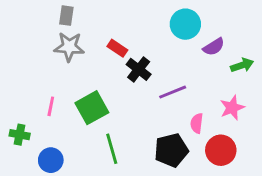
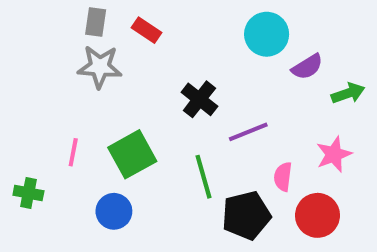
red rectangle: (117, 48) -> (147, 30), moved
green line: (112, 149) -> (204, 177), moved
blue circle: (51, 160) -> (114, 211), moved

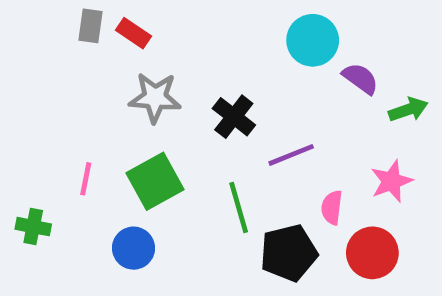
gray rectangle: (96, 22) -> (91, 26), moved
red rectangle: (147, 30) -> (134, 33), moved
gray star: (100, 67) -> (155, 98), moved
purple semicircle: (307, 67) -> (360, 78), turned -112

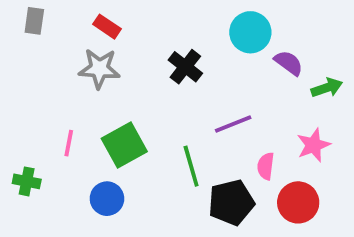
gray rectangle: (91, 26) -> (34, 21), moved
gray star: (155, 98) -> (99, 69), moved
black cross: (234, 117) -> (185, 67), moved

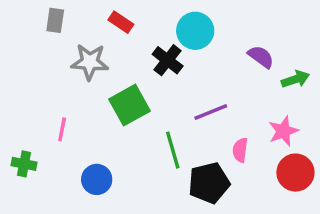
gray rectangle: (34, 21) -> (55, 20), moved
red rectangle: (107, 27) -> (121, 22), moved
cyan circle: (250, 32) -> (195, 31), moved
green square: (124, 145) -> (130, 105), moved
red circle: (298, 202) -> (295, 173), moved

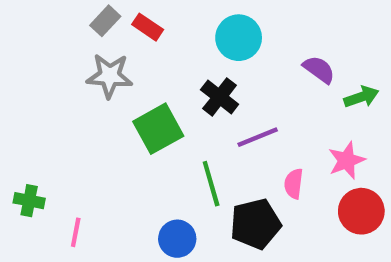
gray rectangle: (55, 20) -> (105, 21), moved, turned 35
black cross: (168, 60) -> (220, 97), moved
pink line: (62, 129) -> (76, 232), moved
blue circle: (97, 179) -> (177, 239), moved

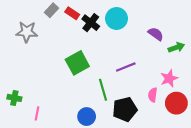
gray star: (110, 76) -> (27, 32), moved
black cross: (220, 97) -> (91, 23), moved
pink semicircle: (294, 184) -> (153, 95), moved

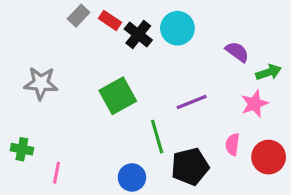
gray star: (27, 32) -> (41, 83), moved
pink star: (169, 78) -> (254, 104), moved

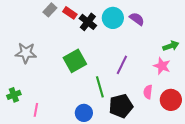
purple semicircle: (237, 52) -> (137, 19), moved
purple line: (192, 102) -> (122, 65), turned -42
pink star: (254, 104) -> (162, 66), turned -30
green cross: (22, 149) -> (14, 95), turned -32

